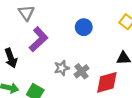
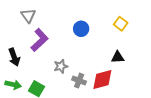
gray cross: (82, 71) -> (79, 81), moved, turned -32

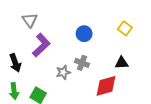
gray cross: (79, 81) -> (82, 63), moved
green arrow: (13, 85) -> (14, 91), turned 70

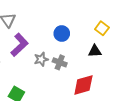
black triangle: (122, 63) -> (95, 51), moved
gray star: (63, 72) -> (41, 59), moved

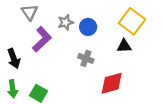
yellow square: (102, 28) -> (132, 21), size x1.6
gray star: (41, 59) -> (66, 22), moved

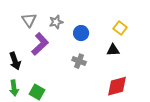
yellow square: (132, 21) -> (120, 28), size x0.6
gray star: (66, 22) -> (56, 22), moved
red diamond: (112, 83) -> (117, 86), moved

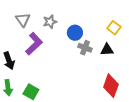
gray cross: (79, 61) -> (85, 48), moved
red diamond: (117, 86) -> (111, 86), turned -55

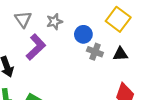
yellow square: (114, 28) -> (118, 19), moved, size x1.5

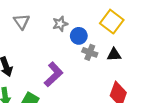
gray star: (54, 22) -> (60, 24), moved
purple L-shape: (36, 47) -> (53, 74), moved

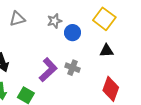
gray triangle: (22, 22) -> (17, 19), turned 49
gray cross: (90, 52) -> (73, 68), moved

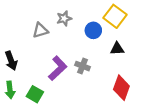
gray triangle: (17, 19) -> (40, 30), moved
blue circle: (73, 33) -> (93, 30), moved

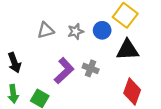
gray star: (64, 18) -> (76, 31), moved
black triangle: (117, 49) -> (128, 50), size x1.5

